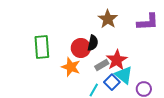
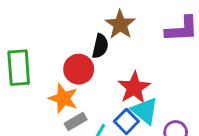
black semicircle: (93, 43) -> (100, 46), moved
gray rectangle: (102, 65) -> (76, 121), moved

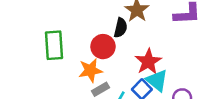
orange star: (63, 98) -> (90, 70), turned -30

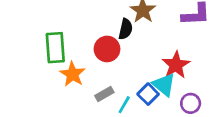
red star: (148, 62) -> (176, 65), moved
orange star: (90, 70) -> (73, 74), moved, turned -30

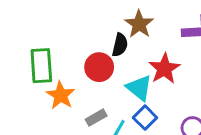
red star: (176, 65) -> (164, 69), moved
cyan triangle: (164, 85) -> (139, 88), moved

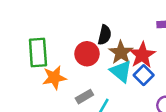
brown star: (139, 24) -> (121, 53), moved
orange star: (61, 95) -> (54, 78), turned 30
blue square: (145, 118) -> (144, 75), moved

